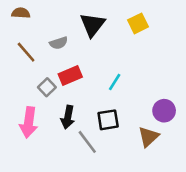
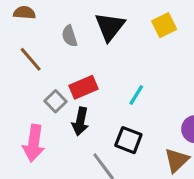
gray semicircle: (59, 43) -> (69, 36), moved, turned 90
black arrow: (68, 117) -> (80, 121), moved
black square: (108, 120) -> (128, 140), turned 30

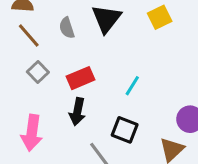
brown line: (31, 59) -> (29, 35), moved
gray square: (55, 101) -> (38, 72), moved

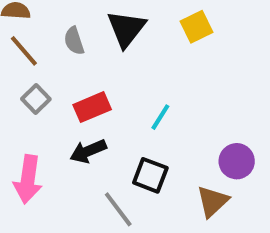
black arrow: (77, 112) -> (88, 151), turned 56

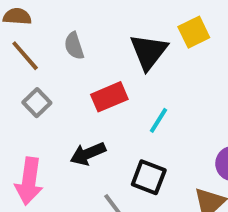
black triangle: (126, 29) -> (149, 52), moved
red rectangle: (92, 107) -> (109, 97), moved

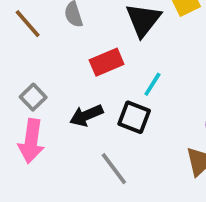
gray square: (37, 103) -> (33, 97), moved
black square: (149, 177) -> (134, 117), moved

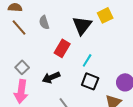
red rectangle: (107, 62) -> (62, 48), turned -36
black square: (134, 117) -> (90, 81), moved

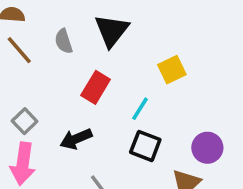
yellow square: (105, 15) -> (172, 70), moved
black triangle: (82, 25) -> (112, 31), moved

